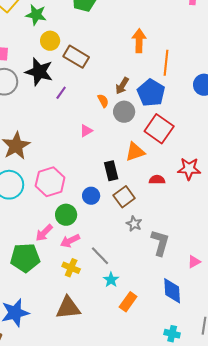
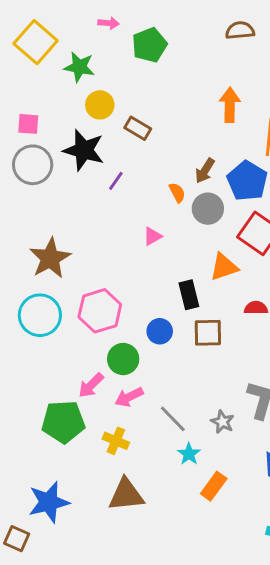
brown rectangle: (76, 57) -> (138, 128), size x0.7
brown square: (124, 197) -> (208, 333), turned 35
gray star: (134, 224) -> (222, 422), moved
yellow cross: (71, 268) -> (116, 441), moved

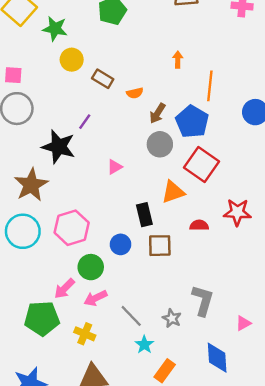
orange arrow: (230, 105) -> (178, 60), size x0.6
black star: (84, 150) -> (59, 147), moved
orange semicircle: (177, 193) -> (135, 93), moved, turned 105

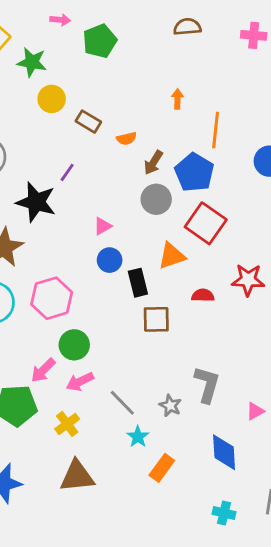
blue circle: (121, 244) -> (110, 260), moved
yellow cross: (85, 334) -> (67, 424), turned 30

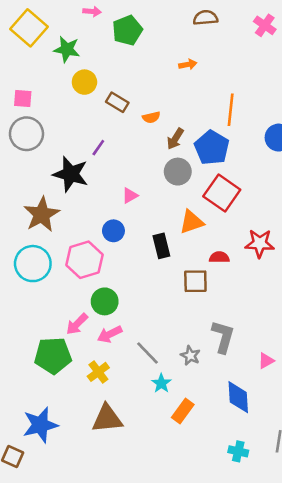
pink cross: (254, 35) -> (265, 25), turned 30
orange arrow: (177, 99) -> (188, 64), moved, turned 78
blue circle: (110, 260) -> (113, 231), moved
brown square: (156, 319) -> (195, 281), moved

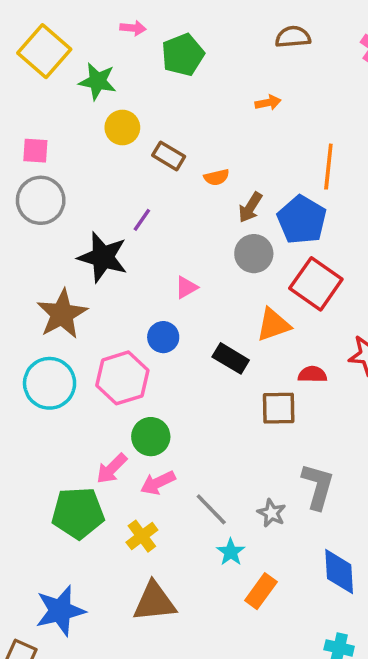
black rectangle: (161, 246) -> (231, 358), turned -45

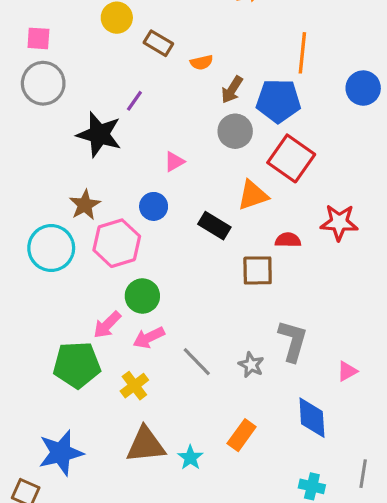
blue pentagon: (302, 220) -> (278, 101), turned -30
brown star: (62, 314) -> (85, 205), moved, size x0.7
cyan star: (231, 552) -> (190, 458), moved

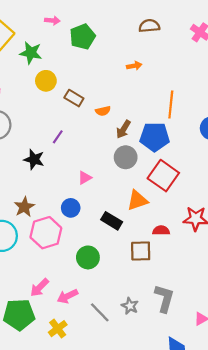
black star: (99, 134) -> (34, 159), size x0.7
green circle: (142, 296) -> (88, 257), moved
gray star: (251, 365) -> (130, 306), moved

